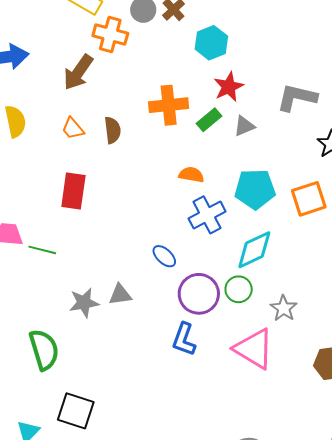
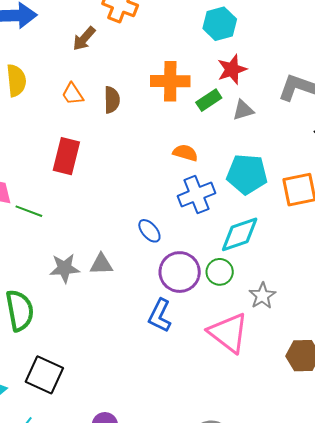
brown arrow: (78, 72) -> (84, 39), size x0.7

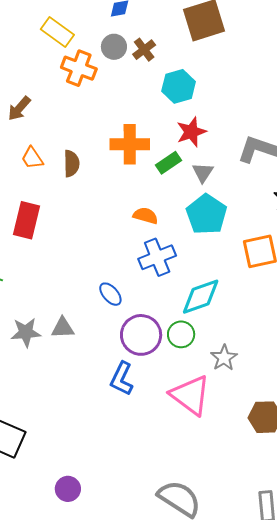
brown arrow: (84, 39) -> (19, 108), moved
gray triangle: (243, 110) -> (203, 172), turned -40
cyan pentagon: (247, 174) -> (206, 214), moved, turned 30

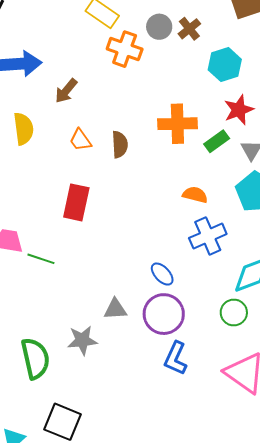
gray star: (26, 332) -> (82, 340), moved
purple circle: (141, 335) -> (164, 314), moved

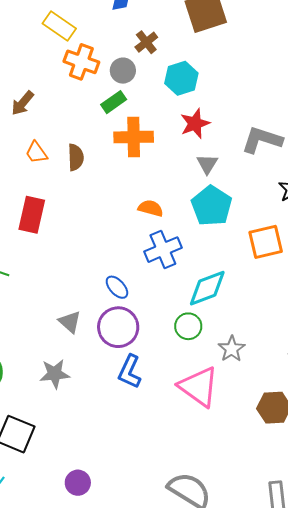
gray circle: (159, 27) -> (123, 71), moved
green rectangle: (217, 141) -> (114, 102), moved
gray triangle: (115, 309) -> (70, 322), turned 45
gray star: (82, 340) -> (55, 374), moved

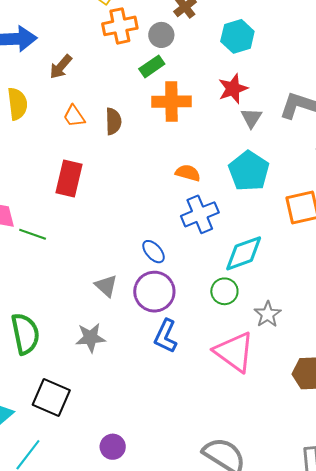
orange cross: (81, 62) -> (120, 26), turned -32
cyan hexagon: (181, 78) -> (237, 36), moved
gray triangle: (207, 164) -> (251, 118), moved

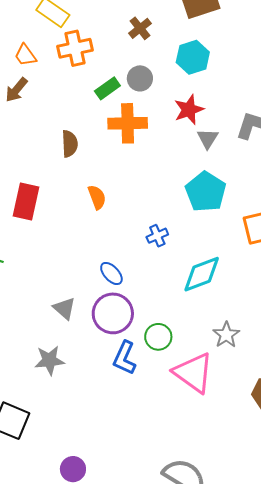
gray circle: (161, 35) -> (140, 78), moved
orange trapezoid: (74, 116) -> (25, 55), moved
orange semicircle: (188, 173) -> (97, 197), moved, turned 55
blue cross: (200, 214) -> (157, 236), size x0.6
green circle: (224, 291) -> (158, 337), moved

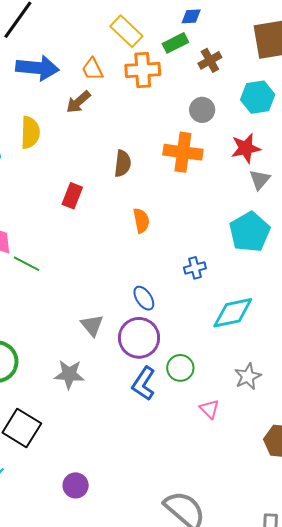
green rectangle: (107, 88) -> (175, 43), moved
red rectangle: (26, 201) -> (72, 196), moved, size x0.7
pink triangle: (193, 373) -> (210, 409), size x0.5

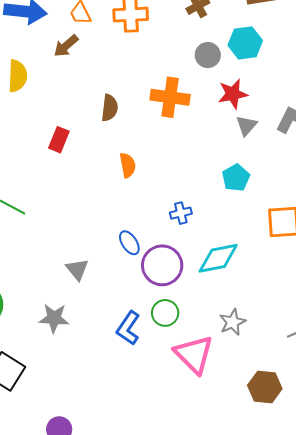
gray circle: (202, 110) -> (208, 55), moved
cyan pentagon: (250, 232) -> (236, 178), size x0.7
purple circle: (139, 338) -> (162, 265), moved
pink triangle: (210, 409) -> (194, 354), size x2.0

